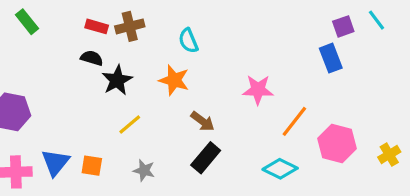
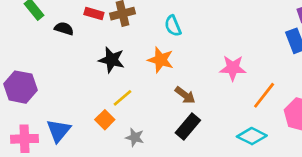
black semicircle: (92, 58) -> (64, 29), moved
black star: (117, 80) -> (112, 60), turned -30
orange square: (92, 166) -> (105, 120), moved, turned 36

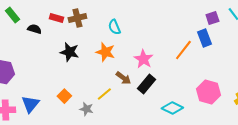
pink star: (233, 68) -> (143, 59), moved, turned 30
orange line: (264, 95) -> (183, 50), moved
yellow line: (123, 98) -> (104, 94), moved
black rectangle: (188, 127) -> (146, 84), moved

